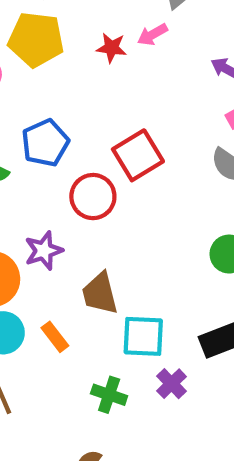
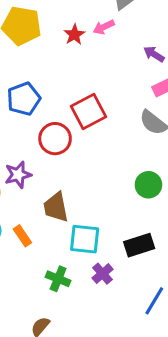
red star: (112, 48) -> (74, 35), turned 30

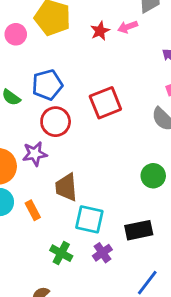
red circle: (55, 139) -> (56, 122), moved

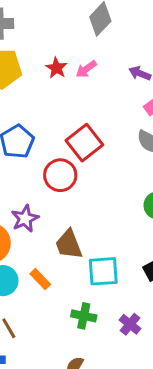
pink arrow: (128, 27) -> (86, 69), moved
red circle: (56, 122) -> (60, 175), moved
purple cross: (102, 253) -> (130, 324), moved

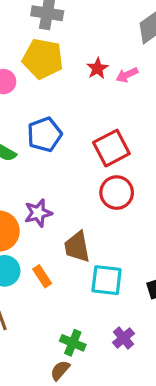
red circle: (60, 175) -> (117, 193), moved
green cross: (84, 316) -> (73, 343), moved

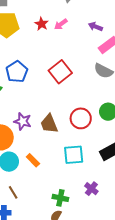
red circle: (117, 193) -> (81, 118), moved
purple star: (38, 213) -> (23, 121), turned -30
brown trapezoid: (77, 247) -> (49, 124), moved

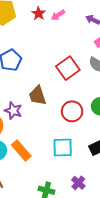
red square: (60, 72) -> (68, 68), moved
brown trapezoid: (49, 124) -> (37, 96), moved
orange rectangle: (33, 160) -> (21, 151), size x1.5

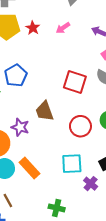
red star: (39, 13) -> (33, 28), moved
red square: (68, 68) -> (75, 82), turned -35
purple cross: (78, 183) -> (91, 184), moved

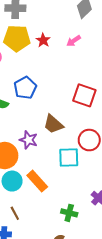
brown trapezoid: (45, 111) -> (53, 124), turned -30
cyan square: (72, 164) -> (69, 157), moved
green cross: (57, 208) -> (69, 213), moved

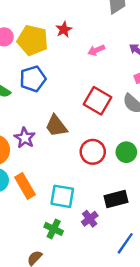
yellow pentagon: (17, 38) -> (33, 40), moved
pink arrow: (74, 41) -> (96, 50), moved
cyan square: (69, 157) -> (62, 196), moved

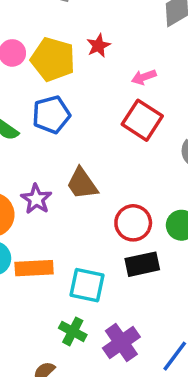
red square: (98, 101) -> (142, 120), moved
orange rectangle: (25, 186) -> (34, 268), turned -65
black rectangle: (116, 199) -> (142, 264), moved
purple cross: (90, 219) -> (121, 342), moved, size x1.5

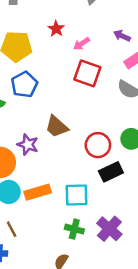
red star: (98, 46) -> (56, 29), moved

